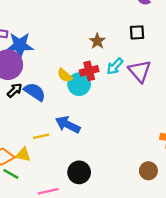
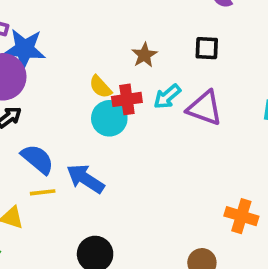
purple triangle: (140, 71) -> (205, 108), turned -35
yellow semicircle: (65, 75) -> (100, 87), moved
blue semicircle: (35, 92) -> (37, 159), moved

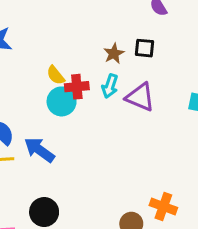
brown star: (144, 55) -> (114, 54), moved
cyan arrow: (167, 97) -> (110, 86), turned -35
orange cross: (241, 216) -> (163, 207), moved

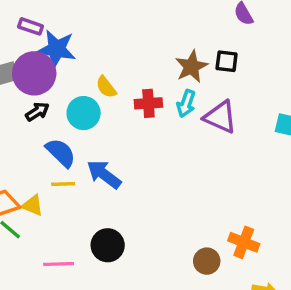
brown star: (114, 54) -> (191, 67), size x1.4
yellow semicircle: (56, 75) -> (106, 87), moved
cyan circle: (62, 101) -> (84, 113), moved

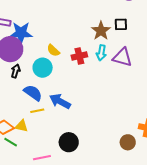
black arrow: (37, 112) -> (16, 71), turned -32

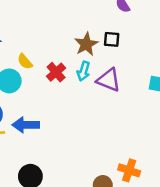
red cross: (79, 56) -> (56, 72), turned -35
blue arrow: (60, 101) -> (26, 125), turned -35

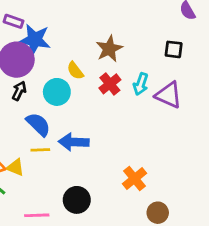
brown star: (86, 44) -> (109, 49), moved
orange cross: (129, 170) -> (134, 179), moved, turned 30

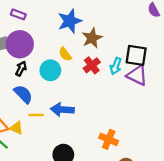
blue star: (35, 40) -> (70, 21), moved, turned -30
black square: (174, 49) -> (136, 55), moved, size x1.5
blue semicircle: (38, 124) -> (23, 94), moved
orange cross: (134, 179) -> (109, 139), turned -30

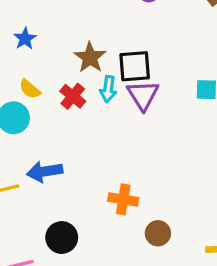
blue star: (70, 21) -> (25, 39), size x0.6
brown star: (92, 38) -> (90, 58), moved
purple triangle: (137, 75) -> (143, 95), turned 45

